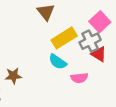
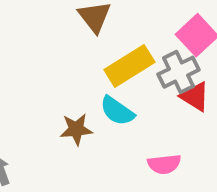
brown star: (13, 76) -> (76, 129), moved
pink semicircle: (79, 78) -> (164, 164), moved

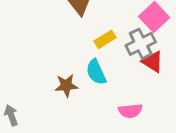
yellow rectangle: (129, 66) -> (105, 39), size x0.6
cyan semicircle: (117, 111) -> (96, 72), turned 30

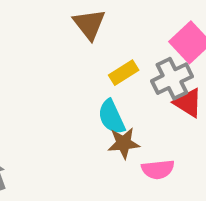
brown star: (66, 85) -> (124, 143), moved

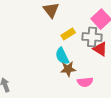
gray cross: (172, 79) -> (92, 37), turned 30

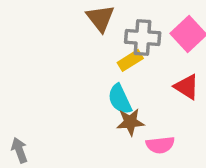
gray cross: (92, 37) -> (143, 38), moved

